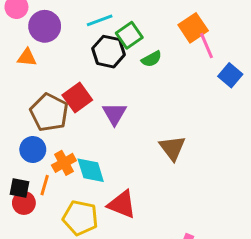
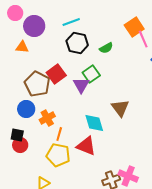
green square: (129, 35) -> (91, 74), moved
cyan diamond: (91, 170) -> (94, 123), moved
orange line: (45, 185) -> (59, 134), moved

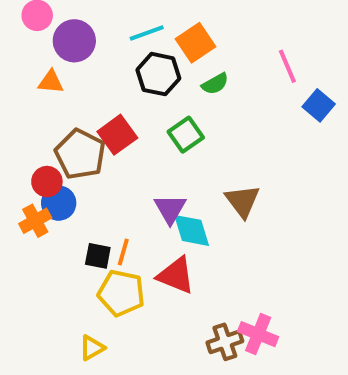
orange square: (134, 27) -> (196, 43), moved
purple triangle: (81, 85) -> (170, 209), moved
orange cross: (47, 118) -> (35, 221), moved
black square: (17, 135) -> (98, 256), moved
red circle: (20, 145) -> (47, 182), moved

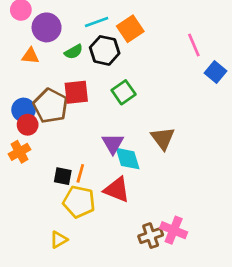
green semicircle: (215, 84) -> (74, 52), moved
red square: (117, 135) -> (76, 92), turned 30
blue circle: (59, 203) -> (24, 110), moved

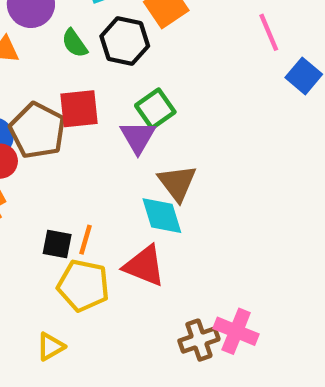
green semicircle: (74, 52) -> (75, 43), turned 84
brown triangle: (163, 138) -> (177, 183), moved
purple triangle: (113, 144) -> (138, 137), moved

